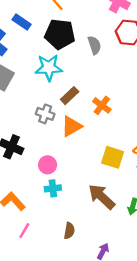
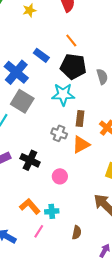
brown rectangle: (70, 96) -> (80, 118), turned -42
cyan cross: (53, 188) -> (52, 211), moved

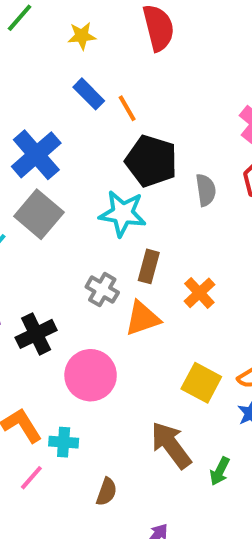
orange line: (71, 40) -> (127, 108), moved
blue rectangle: (41, 55) -> (89, 94), moved
black cross: (30, 160) -> (36, 334), turned 30
pink circle: (60, 176) -> (91, 375), size x1.6

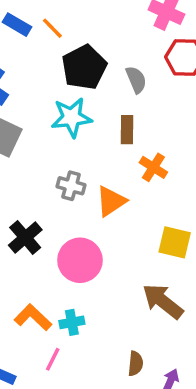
black pentagon: (151, 161) -> (84, 67), turned -30
brown rectangle: (149, 266) -> (127, 130), moved
brown semicircle: (107, 492) -> (135, 364), moved

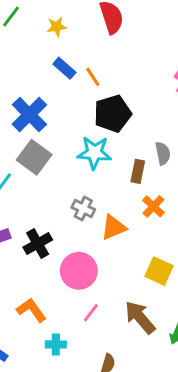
gray semicircle: (136, 80) -> (163, 153), moved
cyan cross: (72, 322) -> (56, 344), moved
pink line: (53, 359) -> (91, 313), moved

